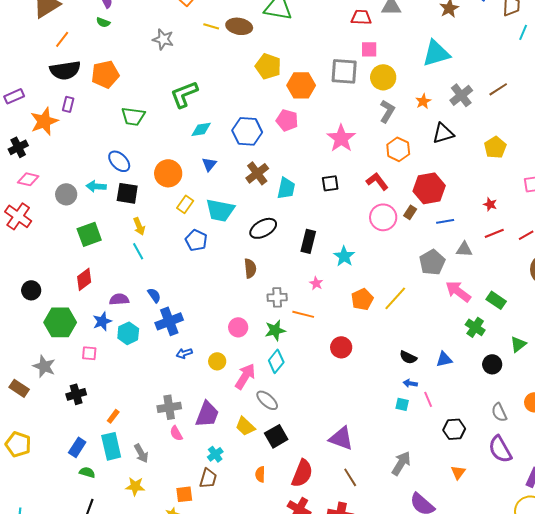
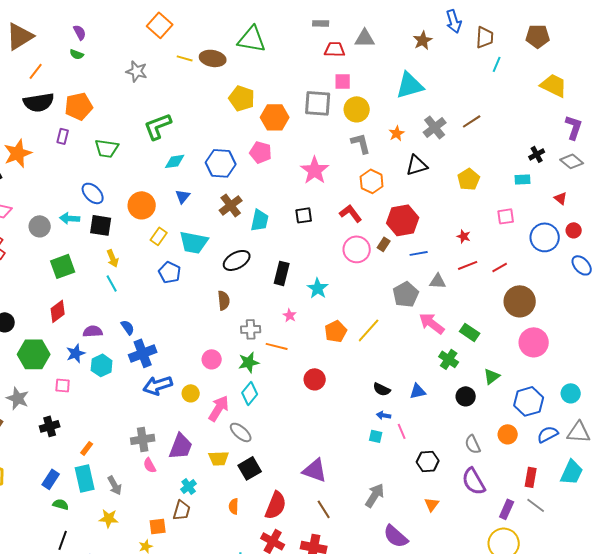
purple rectangle: (68, 104) -> (63, 136), moved
gray L-shape: (387, 111) -> (361, 143), turned -45
blue arrow: (184, 353) -> (158, 385), size x1.8
yellow trapezoid: (245, 426) -> (219, 458), turned -45

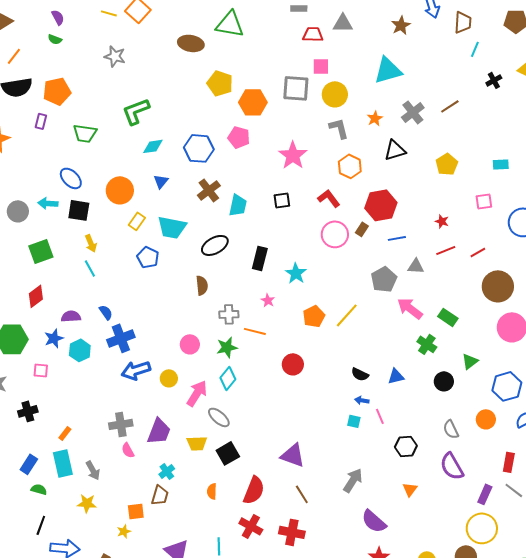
yellow line: (185, 58) -> (109, 13), moved
black cross: (537, 154) -> (494, 80), moved

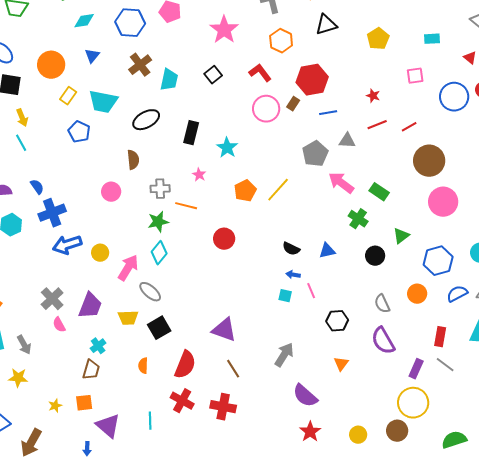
black square: (282, 200) -> (213, 75), turned -30
pink circle: (190, 344) -> (111, 192), moved
gray cross: (121, 424) -> (52, 299), turned -35
orange square: (136, 511) -> (84, 403), moved

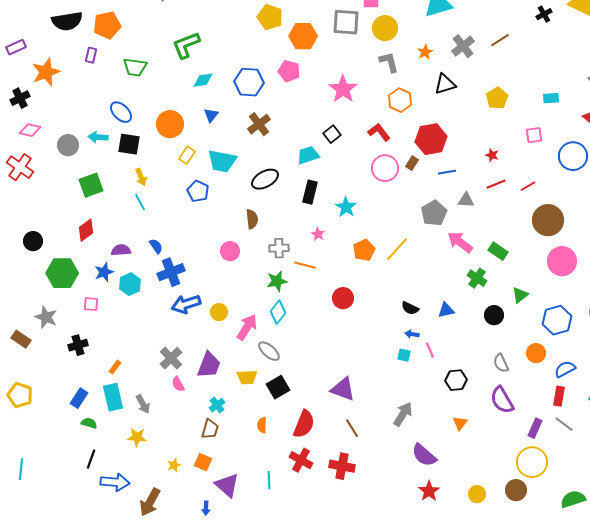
cyan trapezoid: (169, 80) -> (308, 155), moved, turned -120
blue semicircle: (457, 294) -> (565, 369), moved
orange square: (84, 403) -> (203, 462), turned 30

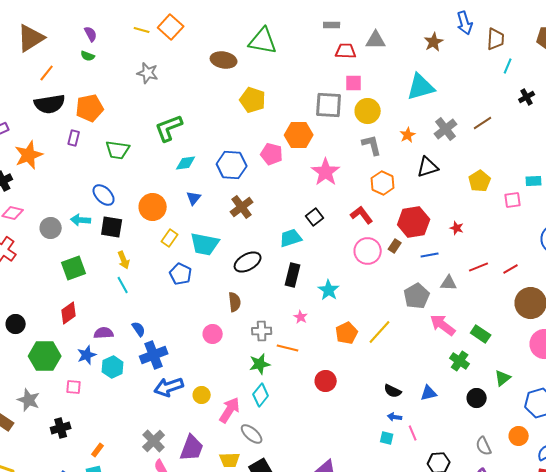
orange hexagon: (303, 36) -> (299, 135), moved
pink square: (534, 135) -> (513, 200), moved
red star: (492, 155) -> (457, 228), moved

